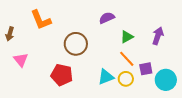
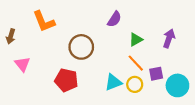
purple semicircle: (107, 18) -> (114, 19), turned 147

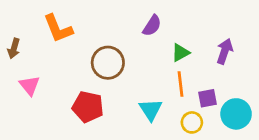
orange line: (136, 63) -> (180, 84), turned 36
cyan triangle: (113, 82) -> (151, 110), turned -42
yellow circle: (135, 84) -> (192, 122), moved

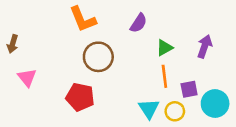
orange L-shape: (58, 28) -> (83, 19), moved
cyan triangle: (151, 110) -> (149, 109), moved

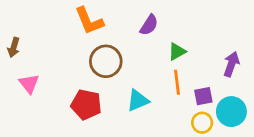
purple arrow: (205, 46) -> (231, 64), moved
cyan triangle: (149, 109) -> (138, 100), moved, turned 40
yellow circle: (175, 111) -> (202, 123), moved

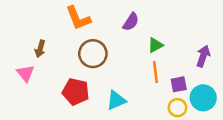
brown arrow: (14, 47) -> (40, 49), moved
cyan triangle: (138, 100) -> (116, 100), moved

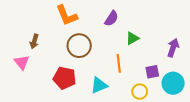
orange line: (155, 72) -> (119, 63), moved
yellow circle: (177, 108) -> (140, 92), moved

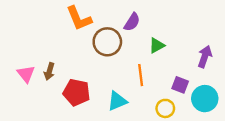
brown arrow: (34, 41) -> (49, 71), moved
brown circle: (79, 46) -> (107, 42), moved
purple square: (152, 72) -> (180, 85), turned 32

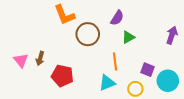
purple semicircle: (132, 22) -> (117, 18), moved
purple arrow: (205, 57) -> (172, 35), moved
cyan triangle: (117, 101) -> (107, 83), moved

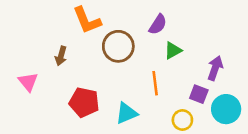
purple arrow: (172, 35) -> (215, 68), moved
brown arrow: (40, 58) -> (61, 56), moved
cyan triangle: (107, 83) -> (126, 113), moved

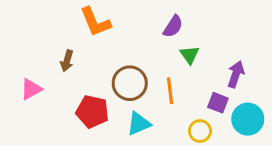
brown circle: (118, 46) -> (130, 83), moved
green triangle: (173, 50) -> (190, 55), turned -36
pink triangle: (28, 82) -> (31, 89), turned 40

